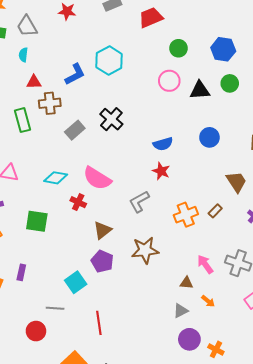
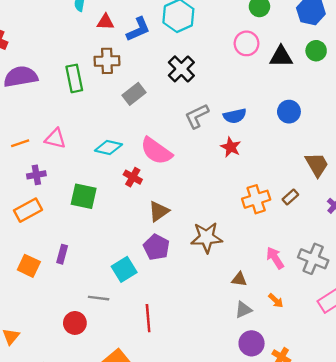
red triangle: (34, 82) -> (105, 22), moved
black cross: (111, 119) -> (181, 69), moved
gray L-shape: (139, 202) -> (197, 116), moved
brown triangle: (186, 283) -> (239, 279), moved

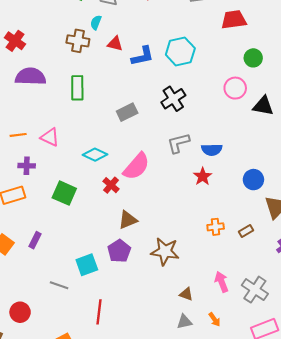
brown cross: (107, 61) -> (78, 41), moved
blue circle: (289, 112) -> (253, 180), moved
pink semicircle: (156, 151) -> (136, 166), turned -96
orange cross: (256, 199) -> (216, 227), size x0.7
red circle: (75, 323) -> (20, 312), moved

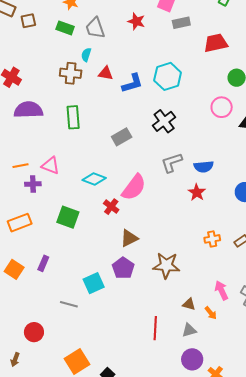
purple cross: (27, 166) -> (33, 184), moved
red line: (99, 312) -> (155, 328), moved
orange arrow: (214, 320) -> (211, 313), moved

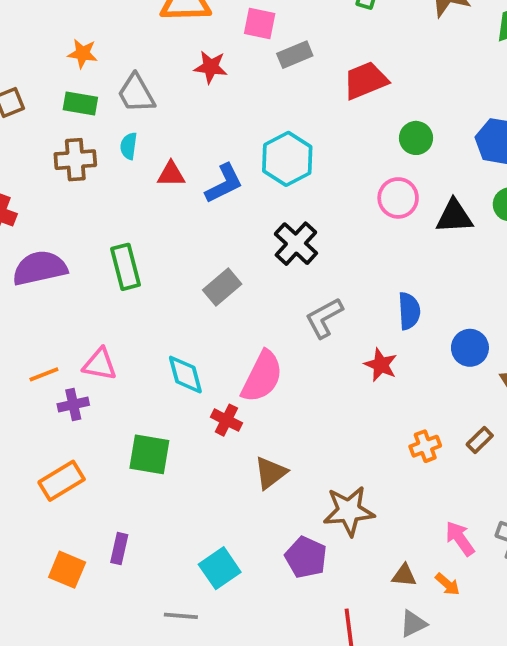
brown cross: (71, 73) -> (75, 160), moved
blue semicircle: (204, 167) -> (409, 311), moved, turned -78
cyan diamond: (94, 179) -> (185, 375), turned 65
purple pentagon: (123, 268) -> (306, 557), moved

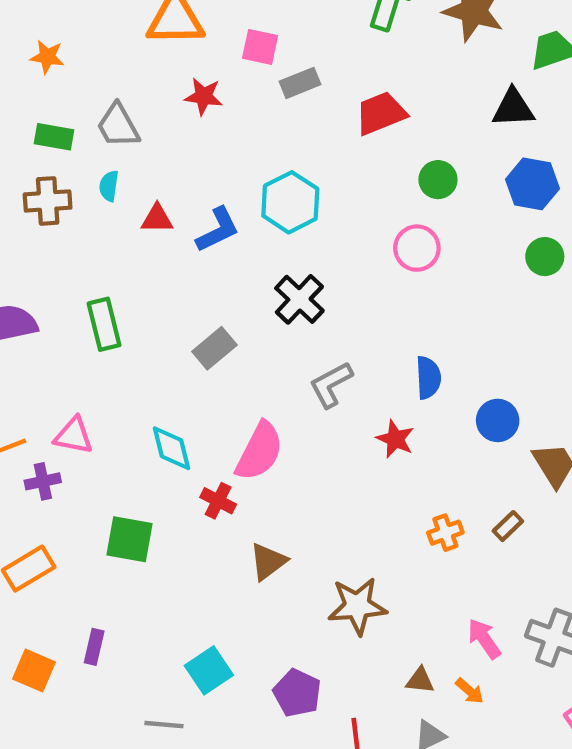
orange star: (83, 53) -> (47, 57), moved
black triangle: (454, 216) -> (513, 108), moved
purple pentagon: (306, 557) -> (297, 693), moved

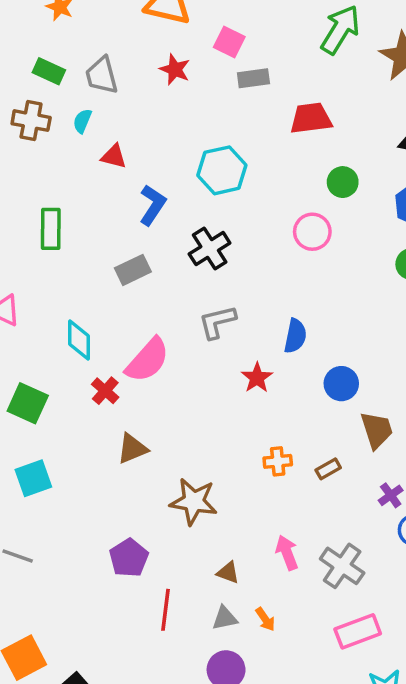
blue L-shape: (218, 230) -> (153, 205), moved, turned -45
cyan square: (209, 670) -> (33, 478), moved
orange arrow: (470, 691) -> (265, 619), moved

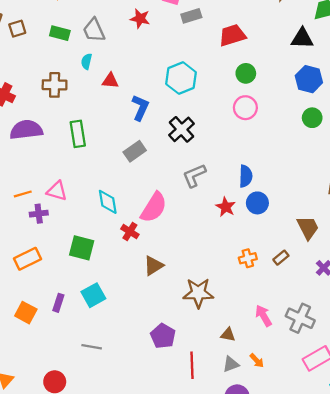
brown cross: (31, 121) -> (55, 85), moved
green circle: (343, 182) -> (246, 73), moved
blue circle: (341, 384) -> (257, 203), moved

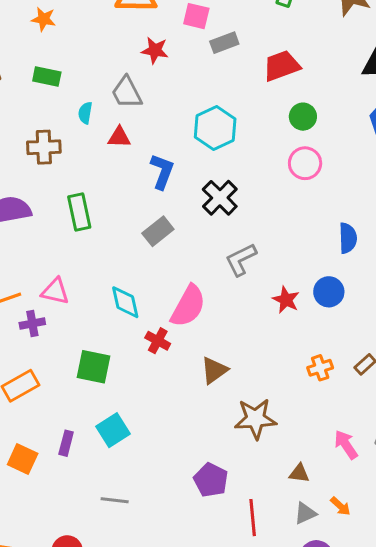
gray trapezoid: (94, 30) -> (127, 93), moved
blue semicircle: (246, 176) -> (348, 238), moved
brown triangle: (153, 266) -> (214, 370), moved

